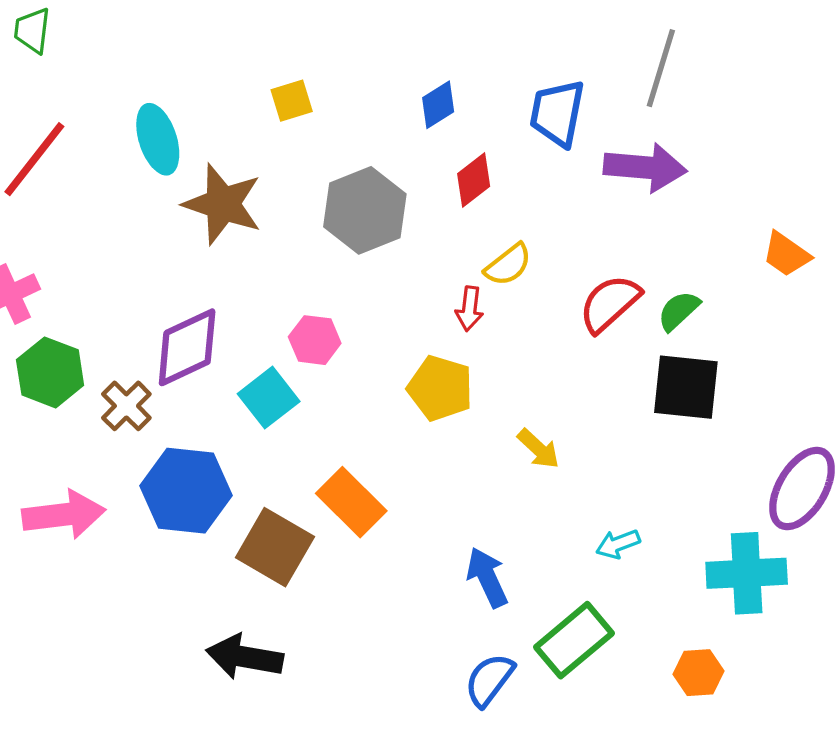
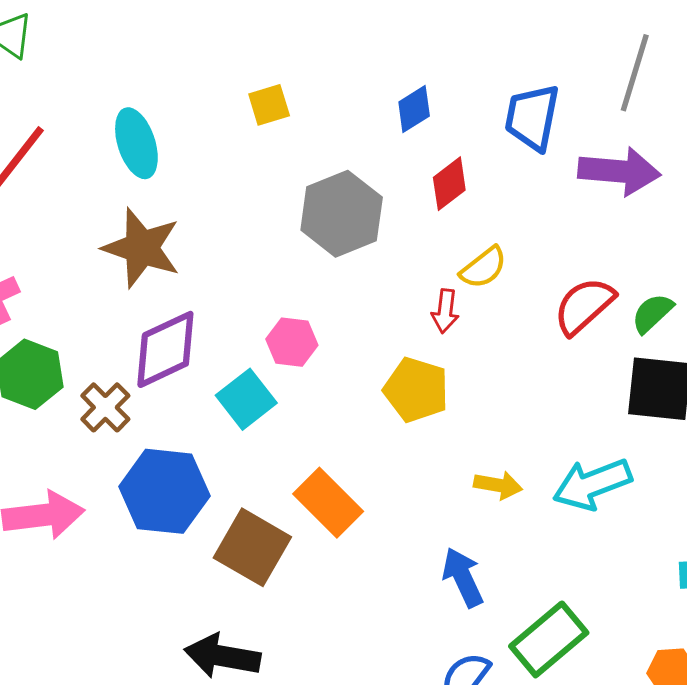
brown star: (223, 204) -> (142, 248), moved
yellow arrow: (538, 449) -> (498, 485), moved, turned -33
cyan arrow: (618, 544) -> (592, 484), moved, size x1.8

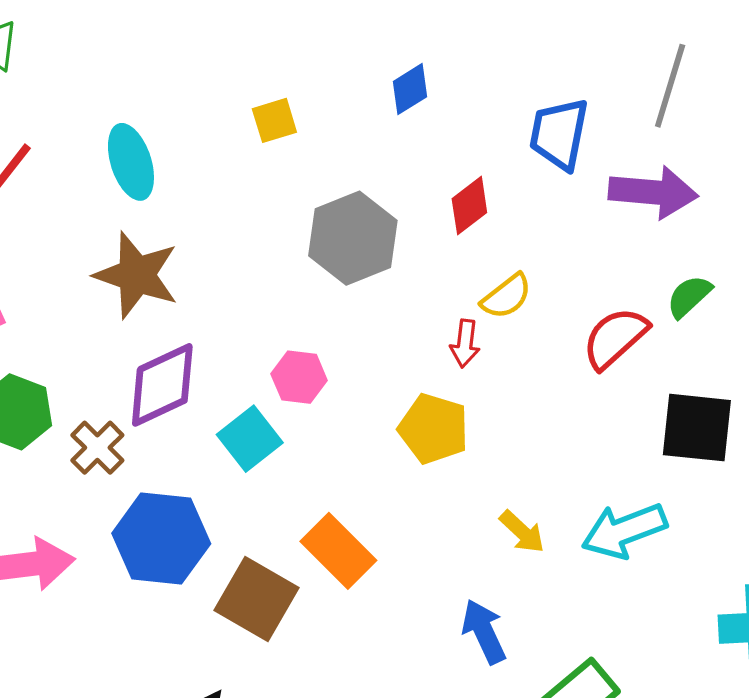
blue diamond: (414, 109) -> (410, 89), moved
green semicircle: (652, 313) -> (689, 296), moved
yellow arrow: (498, 485) -> (522, 532), turned 33

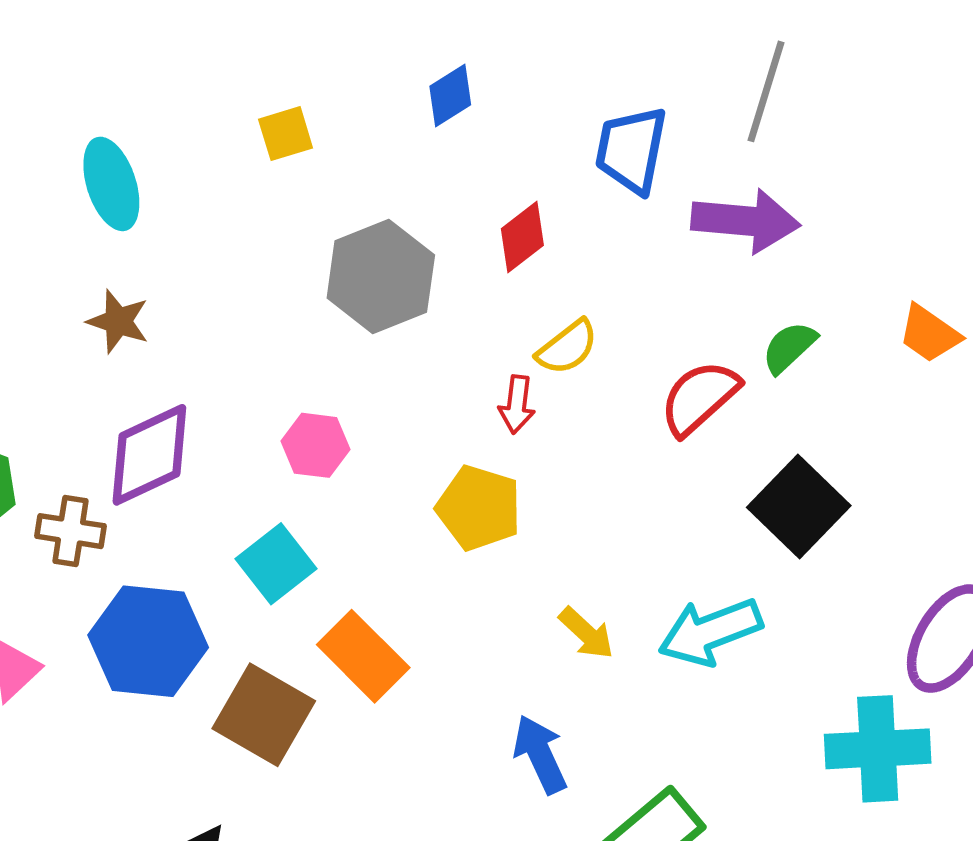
brown star: (137, 275) -> (118, 321), size x0.6
black square: (697, 428) -> (799, 507), turned 38
cyan square: (250, 439) -> (276, 564), moved
brown cross: (97, 448) -> (71, 531), turned -36

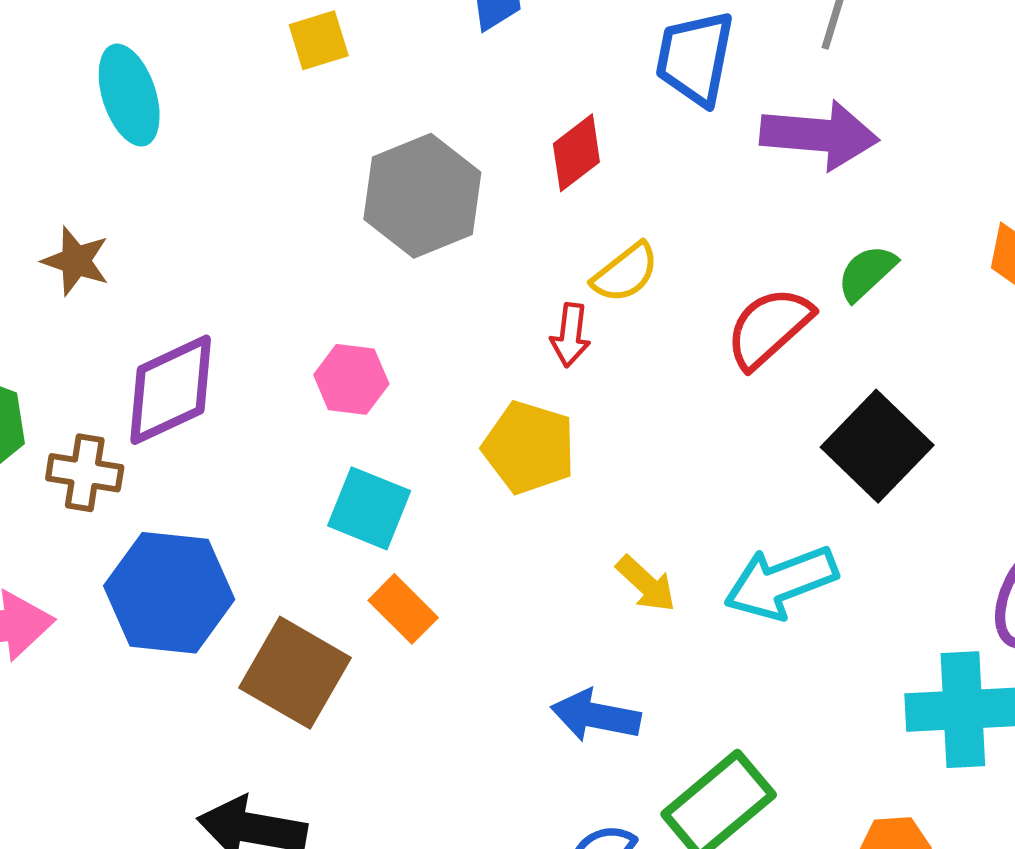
brown star: (118, 321) -> (76, 261), moved
cyan square: (276, 564) -> (369, 508), moved, turned -30
orange rectangle: (363, 656) -> (403, 609), size x0.7
blue arrow: (540, 754) -> (596, 716), turned -54

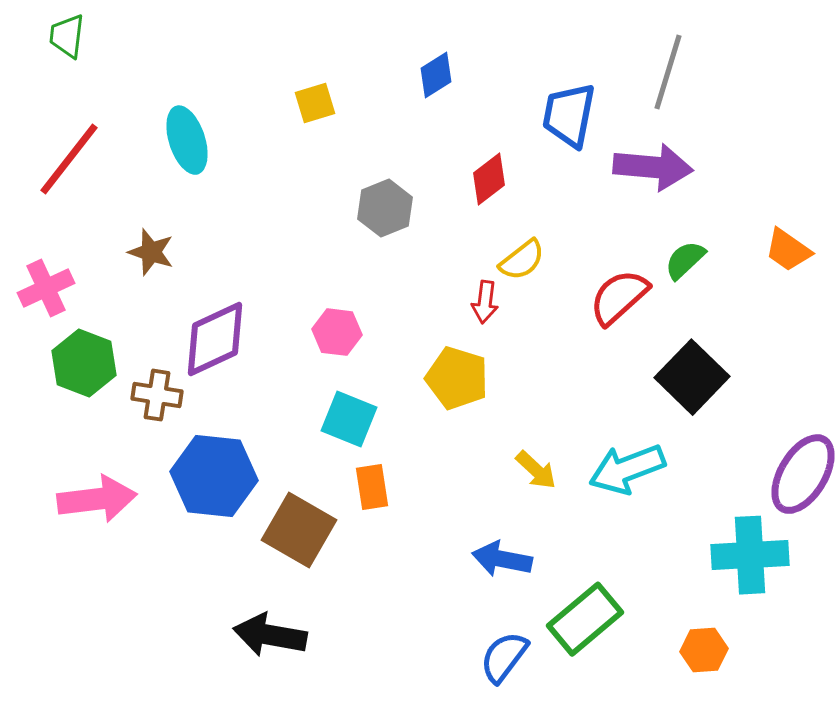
gray hexagon: (422, 196) -> (385, 208), size x0.7
orange rectangle: (403, 609) -> (372, 487), turned 36

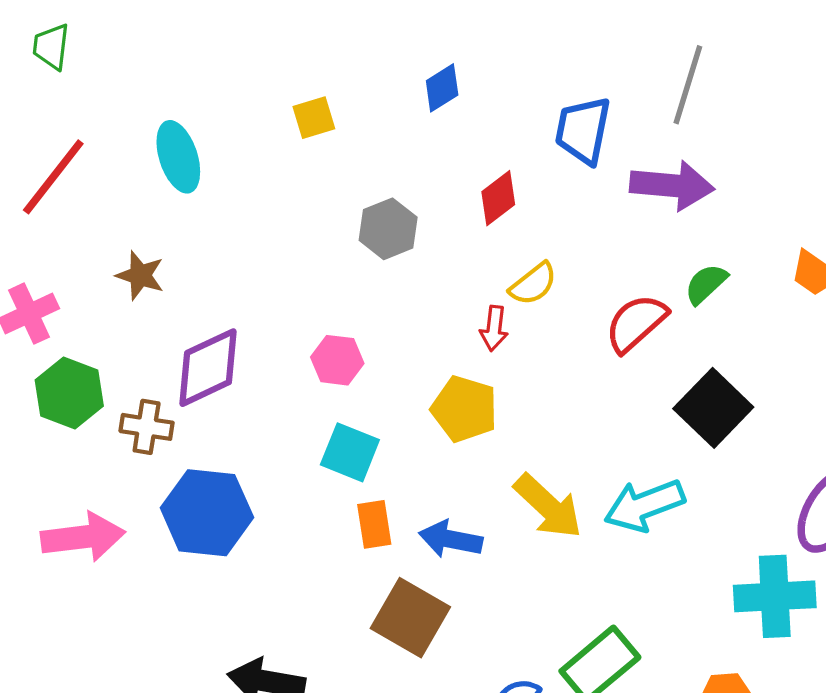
yellow arrow: (536, 470) -> (548, 506), size x1.6
brown square: (299, 530) -> (410, 618), moved
blue arrow: (502, 559) -> (451, 539), moved

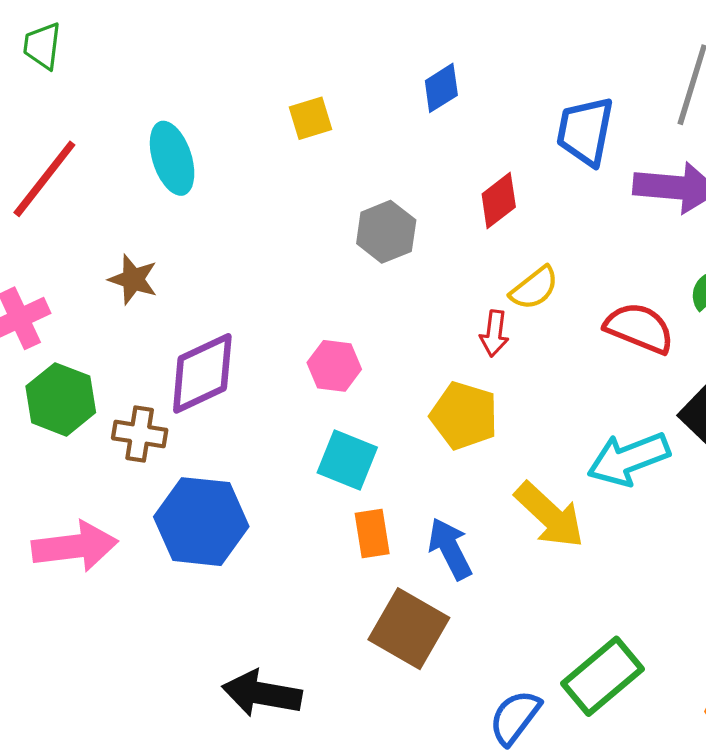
red semicircle: (636, 323) -> (639, 328), turned 64
cyan arrow: (644, 505) -> (628, 459), moved
blue arrow: (451, 539) -> (450, 549), turned 52

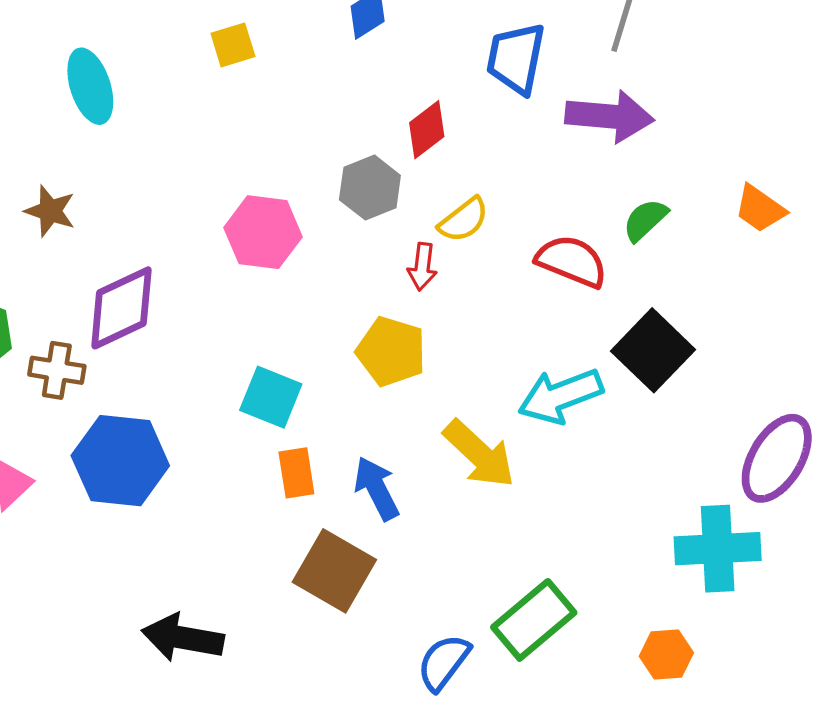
gray hexagon: (386, 232) -> (370, 188), moved
pink hexagon: (334, 366) -> (263, 232), moved, size x1.4

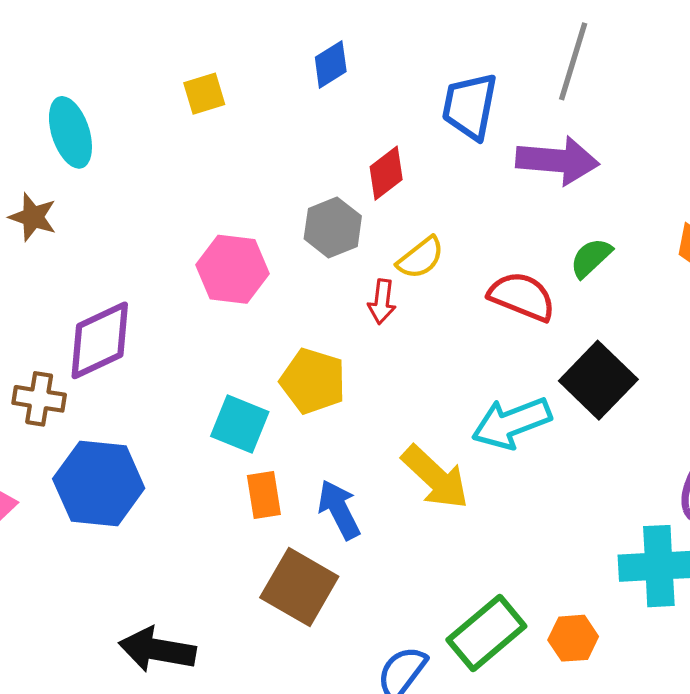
brown star: (50, 211) -> (33, 217), moved
yellow pentagon: (391, 351) -> (313, 381), moved
orange hexagon: (666, 654) -> (573, 638), moved

